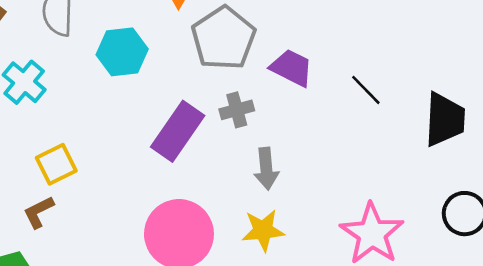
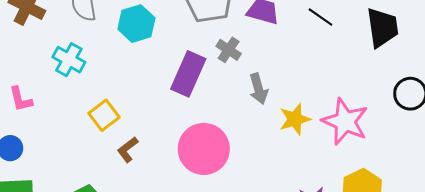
gray cross: (237, 110) -> (229, 50), turned -30
brown L-shape: (39, 212) -> (128, 150), moved
yellow star: (263, 230) -> (295, 119), moved

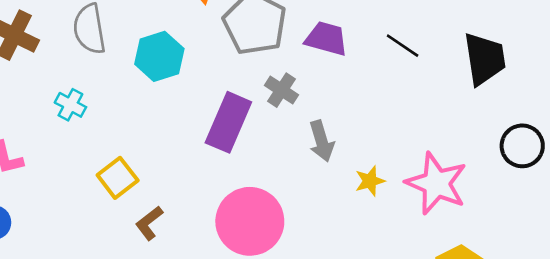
cyan cross: (69, 60) -> (70, 105), size x0.7
yellow star: (295, 119) -> (370, 181), size x0.7

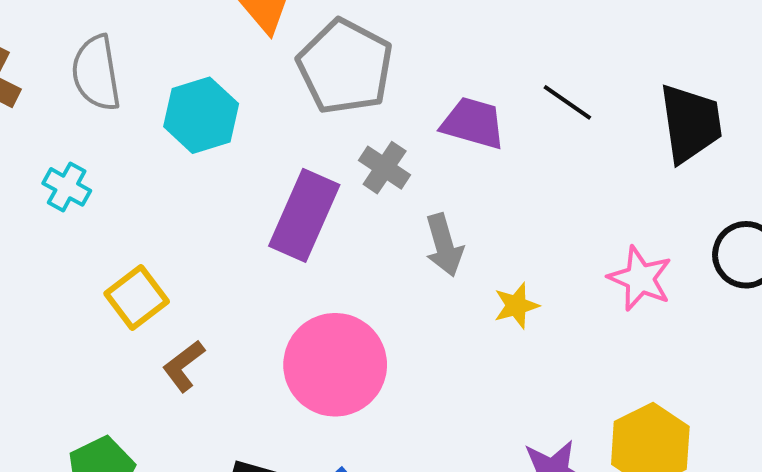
purple trapezoid: (326, 39) -> (473, 123), moved
pink star: (436, 183) -> (640, 279), moved, size x0.7

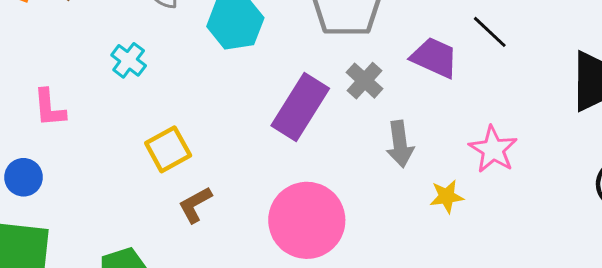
black line: (567, 102) -> (490, 32), moved
pink star: (640, 279) -> (493, 149), moved

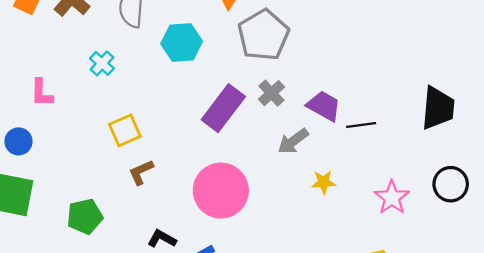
black line: (490, 32) -> (361, 125), moved, turned -56
purple trapezoid: (435, 58) -> (324, 106), moved
gray arrow: (400, 144) -> (293, 141), turned 56
pink star: (493, 149) -> (392, 198), moved

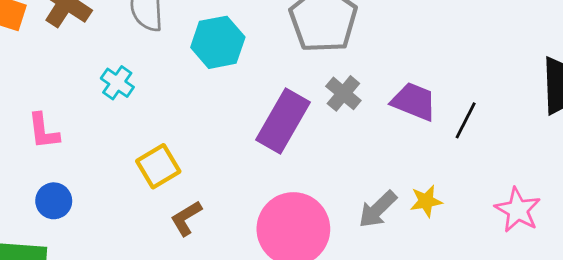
black line: (361, 125) -> (466, 120), turned -48
blue circle: (18, 141) -> (54, 201), moved
gray arrow: (293, 141) -> (378, 209), moved

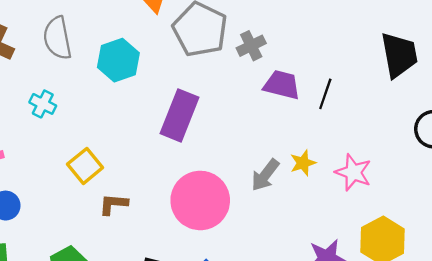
gray cross: (343, 93) -> (251, 46), moved, turned 32
pink star: (518, 210) -> (353, 172), moved
brown L-shape: (186, 218) -> (113, 204), turned 44

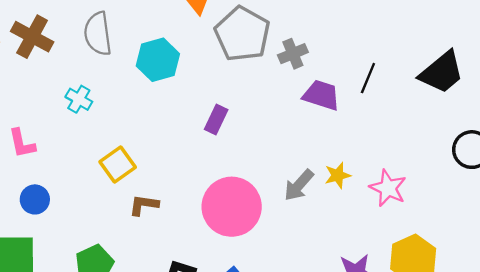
black trapezoid: (399, 55) -> (442, 72), turned 57
black line: (325, 94) -> (368, 78), moved
purple rectangle: (179, 115) -> (216, 120), size x0.6

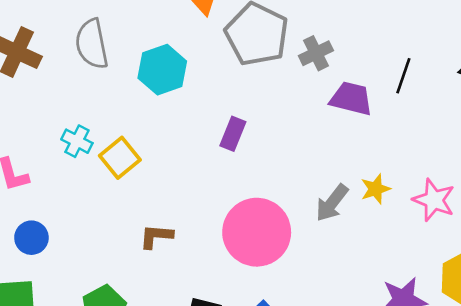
cyan cross: (79, 99) -> (77, 141), moved
yellow square: (118, 165) -> (120, 158), moved

